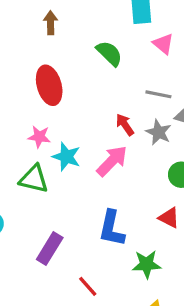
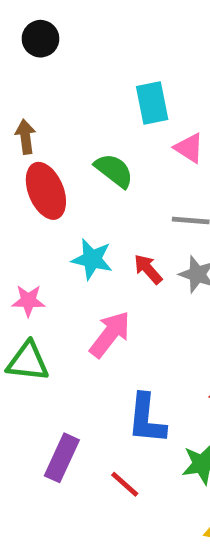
red ellipse: (49, 85) -> (46, 191), moved
cyan star: (66, 157) -> (92, 259), moved
pink arrow: (112, 161) -> (110, 334), moved
red line: (88, 286) -> (125, 484), moved

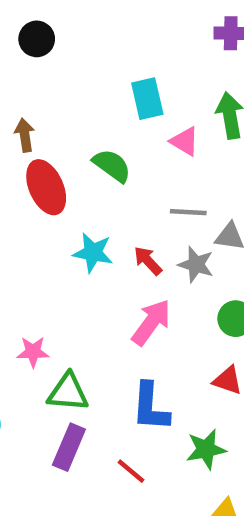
pink star: (28, 301) -> (33, 352), moved
pink arrow: (110, 334) -> (151, 322), moved
green triangle: (28, 361) -> (68, 392), moved

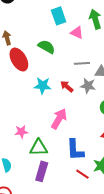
pink arrow: (151, 322) -> (59, 119), moved
red line: (131, 471) -> (82, 174), moved

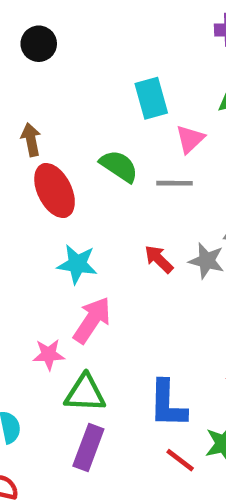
pink triangle: (77, 33) -> (190, 139), turned 48
gray line: (82, 63) -> (175, 183), moved
cyan star: (43, 86) -> (77, 264), moved
pink arrow: (59, 119) -> (92, 320), moved

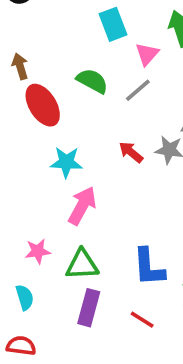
gray line: (175, 183) -> (138, 90), turned -36
pink star: (49, 355) -> (38, 251), moved
red line: (180, 460) -> (142, 320), moved

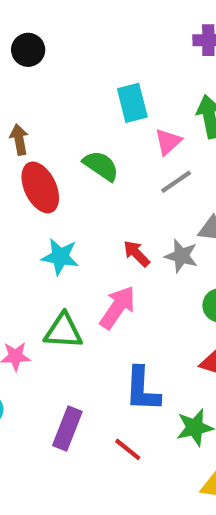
gray line: (138, 90) -> (176, 182), moved
pink arrow: (82, 206) -> (118, 307), moved
green triangle: (82, 265) -> (63, 331), moved

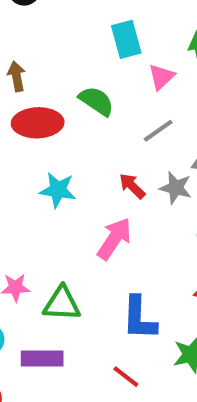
gray line: (176, 182) -> (158, 131), moved
red ellipse: (40, 187) -> (38, 123), turned -66
green triangle: (63, 331) -> (62, 304), moved
purple rectangle: (67, 429) -> (42, 358), moved, turned 69

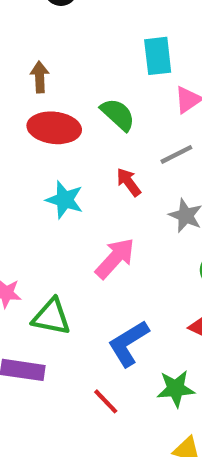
red arrow: (132, 186) -> (129, 182), moved
blue L-shape: (139, 318) -> (128, 343), turned 48

